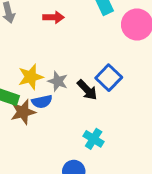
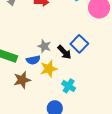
yellow star: (31, 77) -> (49, 69), moved
brown star: (23, 112) -> (22, 80), moved

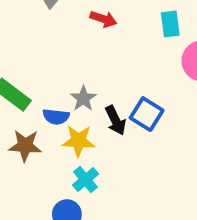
blue square: (79, 44) -> (147, 114), turned -30
cyan cross: (69, 86) -> (85, 180), moved

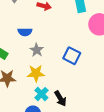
blue semicircle: (56, 117) -> (25, 32), moved
black arrow: (116, 120) -> (60, 98), moved

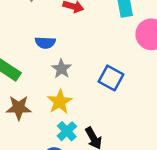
yellow star: (36, 73) -> (60, 102), turned -30

